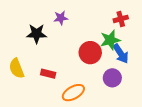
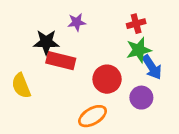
red cross: (121, 19) -> (136, 24), moved
red circle: (90, 53) -> (107, 79), moved
red rectangle: (48, 74) -> (61, 61), moved, size x1.5

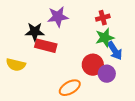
purple star: (77, 22) -> (58, 17), size x1.5
red circle: (107, 79) -> (93, 65), moved
yellow semicircle: (21, 86) -> (16, 65), turned -54

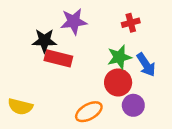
green star: (105, 38) -> (119, 57), moved
yellow semicircle: (16, 65) -> (20, 107), moved
purple circle: (107, 74) -> (133, 105), moved

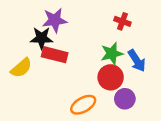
purple star: (74, 22) -> (55, 20), moved
red cross: (131, 23) -> (122, 21), turned 35
yellow semicircle: (20, 107) -> (21, 68), moved, turned -55

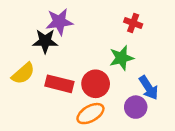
red rectangle: (55, 55) -> (59, 84), moved
blue arrow: (137, 61) -> (149, 88), moved
red circle: (111, 77) -> (96, 84), moved

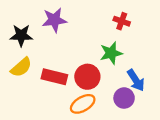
black star: (45, 41) -> (21, 35), moved

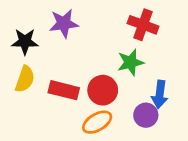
red cross: (122, 21) -> (143, 25), size x1.5
yellow semicircle: (21, 67) -> (25, 79), turned -30
blue arrow: (136, 80) -> (160, 94), turned 40

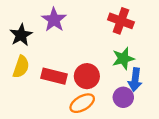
purple star: (64, 23) -> (54, 20), turned -30
black star: (25, 42) -> (21, 35), turned -30
green star: (130, 62) -> (123, 59), moved

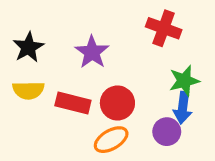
purple star: (54, 20) -> (92, 52), moved
green star: (123, 59) -> (184, 81), moved
yellow semicircle: (21, 67) -> (28, 90), turned 70

